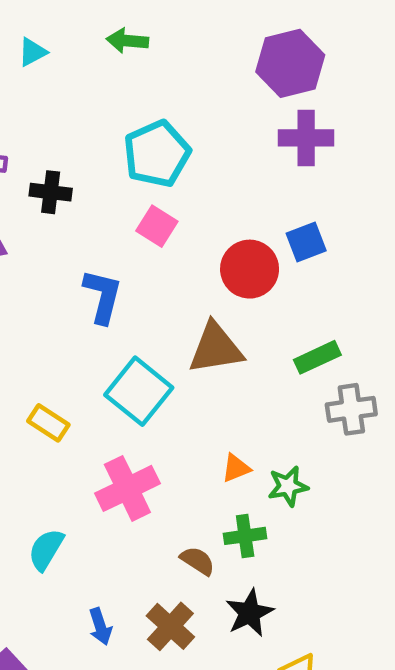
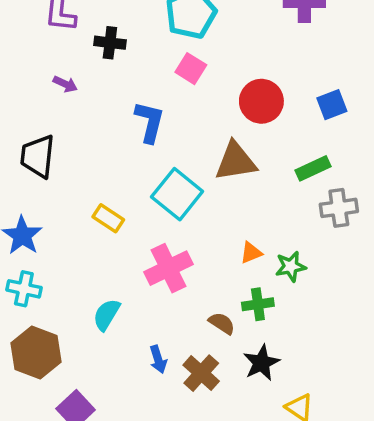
blue square: (306, 242) -> (332, 105), moved
blue arrow: (100, 626) -> (158, 359), moved

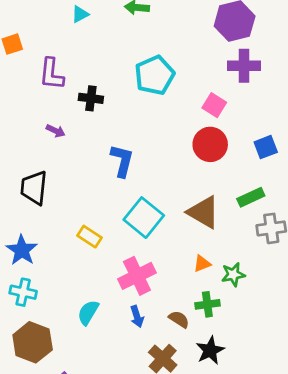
pink square: (191, 69) -> (214, 105), moved
brown triangle: (236, 161) -> (203, 212), moved, turned 39
blue arrow: (158, 359) -> (137, 317), moved

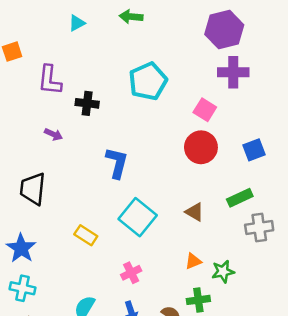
brown triangle: (203, 212) -> (195, 212), size x0.6
pink cross: (137, 276) -> (131, 273), size x0.6

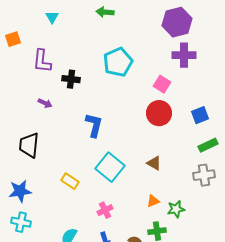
cyan triangle: (77, 23) -> (52, 17), moved, turned -32
green rectangle: (240, 198) -> (208, 145), moved
blue star: (21, 248) -> (20, 191), turned 30

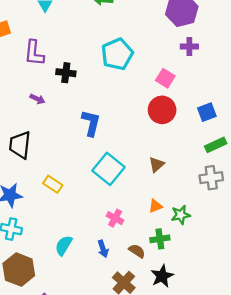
purple cross: (184, 55) -> (189, 46), size x0.7
brown triangle: (154, 163) -> (157, 165), turned 49
yellow rectangle: (70, 181) -> (53, 184), moved
pink cross: (105, 210) -> (115, 218), moved, turned -35

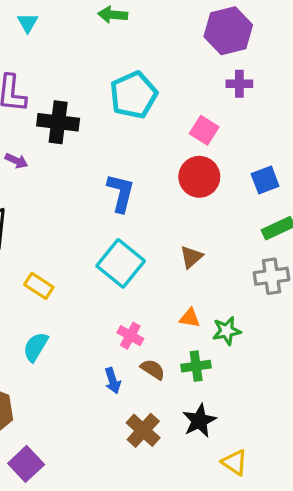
black cross: (66, 73) -> (58, 122), size x1.4
blue L-shape: (91, 123) -> (121, 193), moved
orange triangle: (155, 206) -> (190, 318), turned 32
cyan semicircle: (64, 245) -> (36, 347), moved
brown semicircle: (137, 251) -> (153, 369), moved

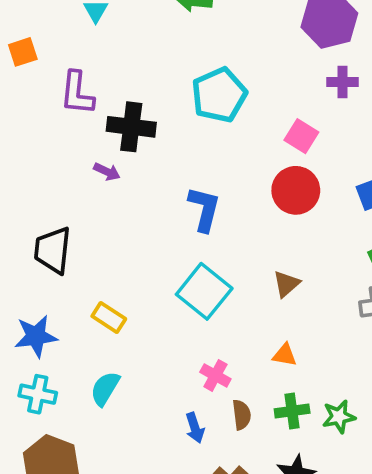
purple arrow: (16, 161) -> (107, 172), moved
green star: (227, 331) -> (339, 417), moved
brown semicircle: (153, 369) -> (242, 415), turned 50

